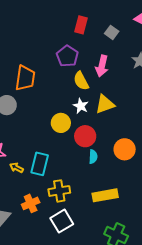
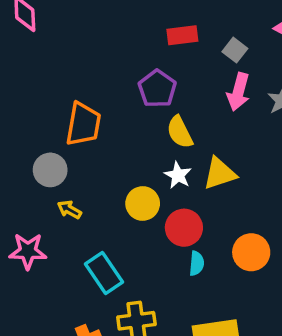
red rectangle: (81, 25) -> (182, 35), turned 66
pink arrow: (102, 66) -> (238, 92), moved
cyan rectangle: (40, 164) -> (104, 273), turned -50
yellow arrow: (16, 168) -> (69, 210), moved

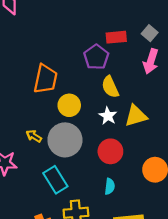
red rectangle: (182, 35) -> (116, 37), moved
gray circle: (50, 170) -> (65, 140), moved, size x1.5
yellow circle: (143, 204) -> (69, 105), moved
cyan semicircle: (197, 263) -> (110, 186), moved

